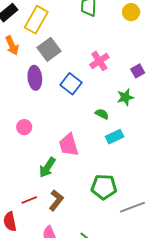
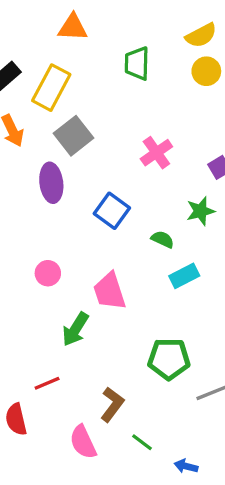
blue square: (71, 84) -> (112, 211), moved
pink circle: (24, 127) -> (48, 273), moved
brown L-shape: (56, 200) -> (112, 404), moved

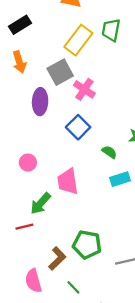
yellow rectangle: (51, 88) -> (78, 40), moved
pink cross: (156, 153) -> (84, 89), moved, turned -30
green pentagon: (169, 359) -> (87, 245), moved
red line: (47, 383) -> (24, 227), moved

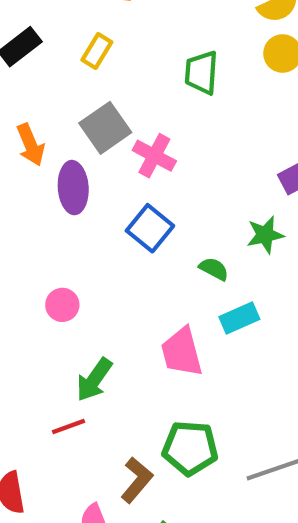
green trapezoid: (111, 30) -> (201, 73), moved
yellow rectangle: (78, 40) -> (97, 51), moved, size x0.6
orange arrow: (19, 62) -> (31, 145), moved
pink trapezoid: (68, 181) -> (182, 352), moved

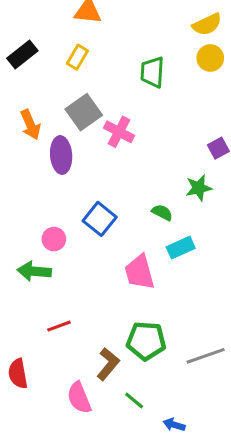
blue square: (150, 228) -> (100, 219), moved
green arrow: (94, 380) -> (34, 271), moved, turned 60

